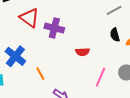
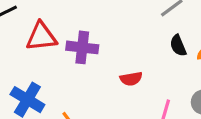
red triangle: (29, 18) -> (41, 37), turned -35

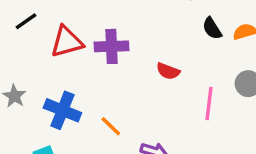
red semicircle: (131, 79) -> (168, 71), turned 40

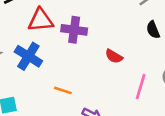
blue cross: (62, 110) -> (28, 56), moved
orange line: (111, 126) -> (63, 90), turned -36

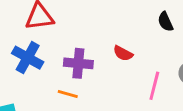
purple cross: (74, 30) -> (78, 63), moved

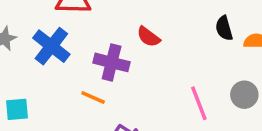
red semicircle: (123, 53) -> (148, 37), moved
pink line: (154, 86) -> (199, 103), turned -44

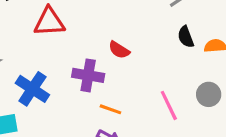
blue cross: (51, 46) -> (32, 89), moved
orange line: (93, 97) -> (110, 109), moved

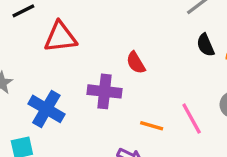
red semicircle: (119, 50) -> (136, 63), turned 30
orange line: (110, 109) -> (152, 126), moved

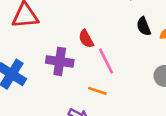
pink line: (192, 119) -> (106, 61), moved

